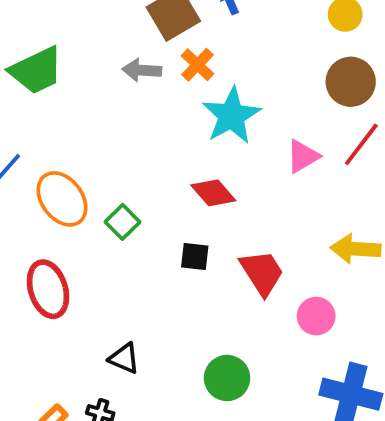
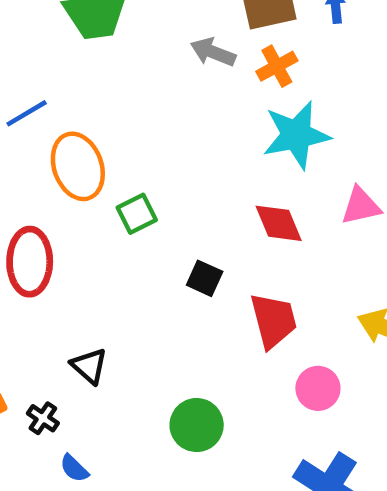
red diamond: (213, 193) -> (279, 223), moved

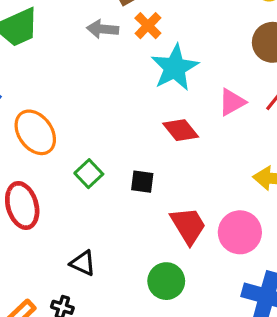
green square: (137, 214) -> (89, 174), moved
red trapezoid: (273, 320) -> (188, 226), moved
pink circle: (318, 388) -> (240, 232), size x1.4

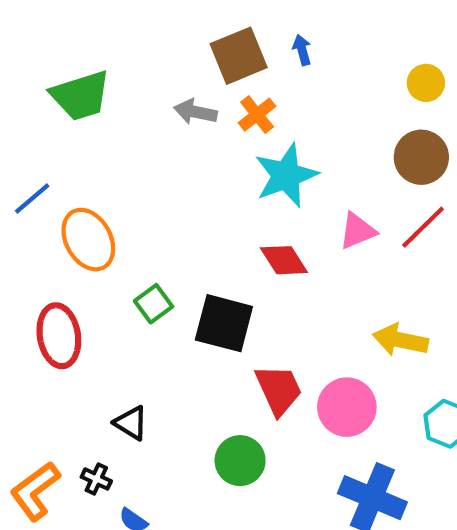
black square: (142, 182) -> (224, 323), size x1.8

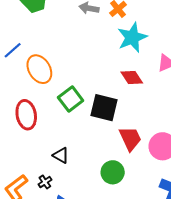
green square: (154, 304) -> (71, 99), size x1.4
black cross: (96, 479) -> (45, 182), turned 32

